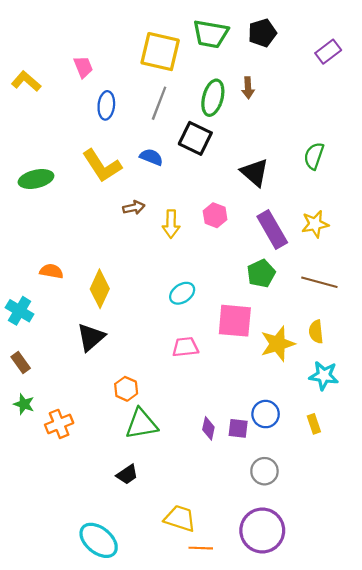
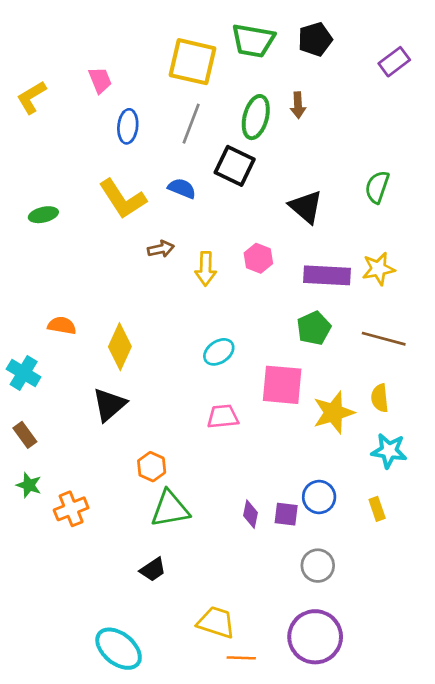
yellow L-shape: (26, 81) -> (32, 97), turned -72
green ellipse: (36, 179) -> (43, 215), size x0.7
purple rectangle: (272, 230) -> (327, 275), turned -57

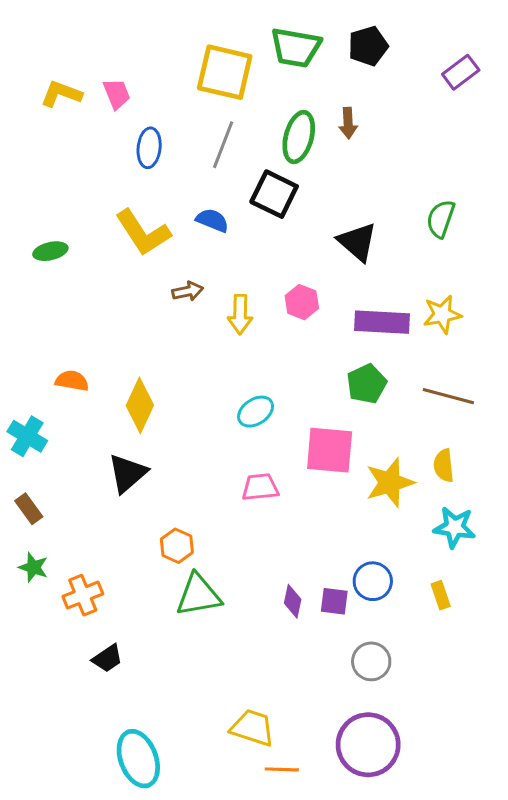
yellow L-shape: (32, 97) -> (61, 94), moved, turned 52
black trapezoid: (153, 570) -> (107, 658), moved
cyan ellipse: (119, 649) -> (138, 759), turned 30

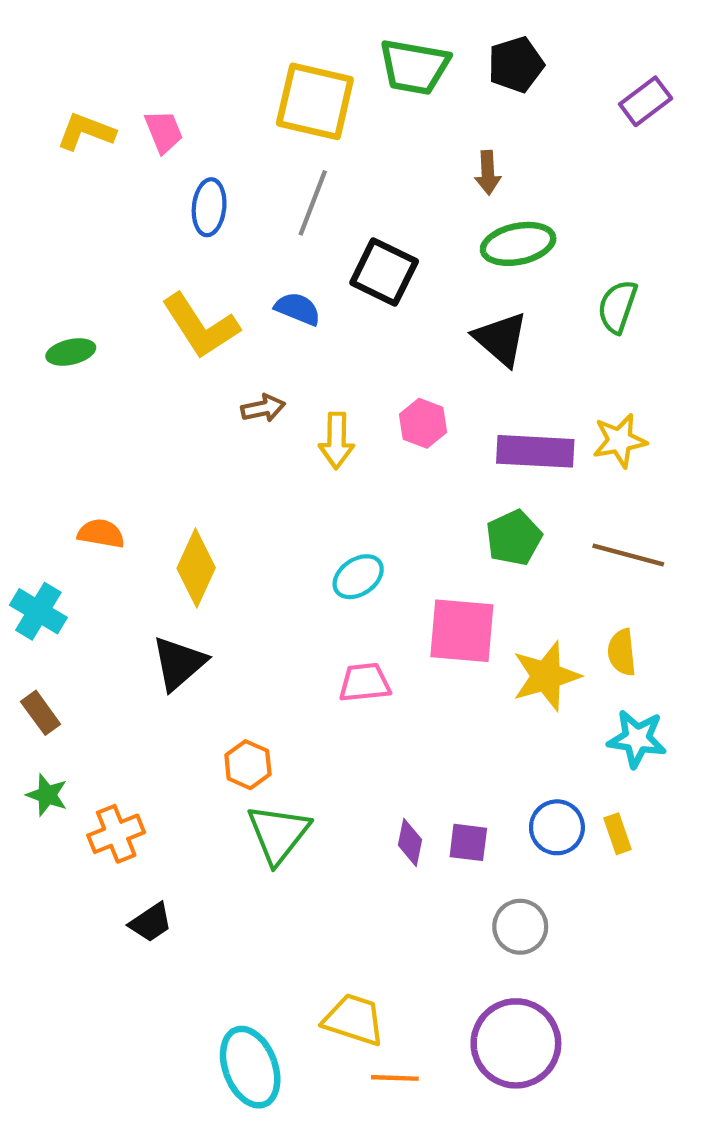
green ellipse: (299, 137) -> (518, 244), moved, turned 63
blue circle: (373, 581) -> (557, 827), moved
green triangle: (198, 595) -> (278, 834), turned -42
cyan ellipse: (138, 759) -> (250, 1067), moved

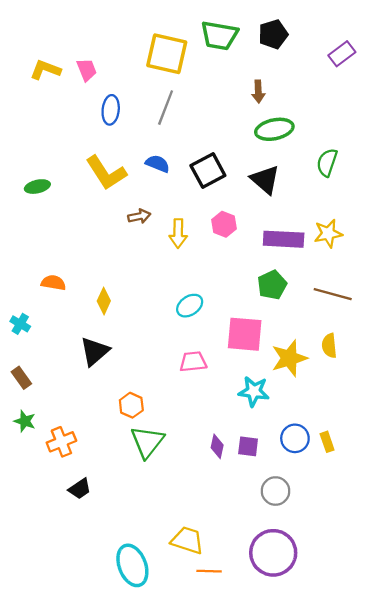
black square: (384, 272) -> (208, 170), moved, turned 36
yellow diamond: (196, 568) -> (104, 301), size x0.7
cyan cross: (38, 611) -> (20, 324), size x0.7
cyan star: (637, 739) -> (254, 391), moved

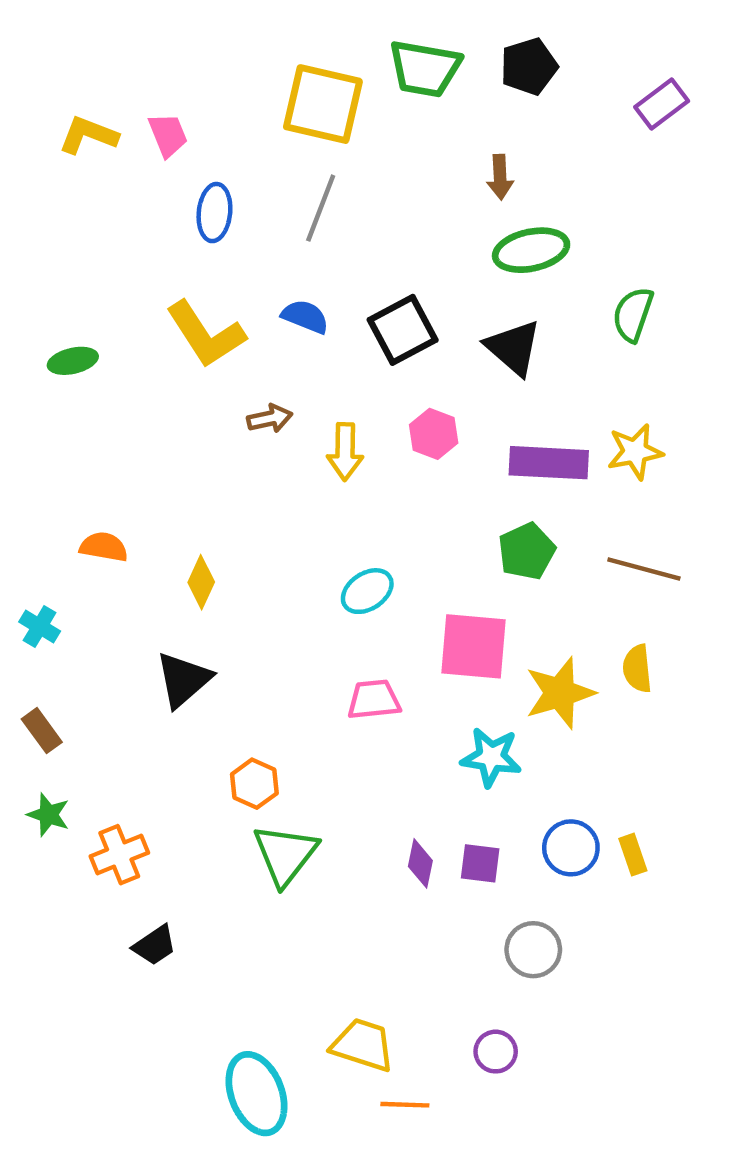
purple circle: (273, 553) -> (496, 1052), moved, size x0.5

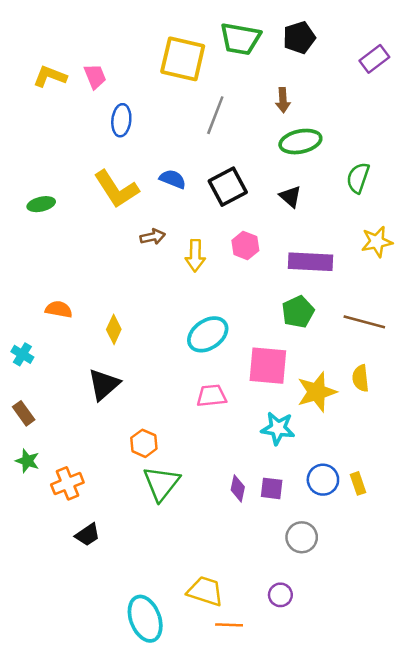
gray line: (321, 208) -> (215, 115), moved
black triangle: (513, 348) -> (290, 197), size x0.7
yellow star: (635, 452) -> (377, 242), moved
cyan ellipse: (367, 591) -> (208, 334), size x1.4

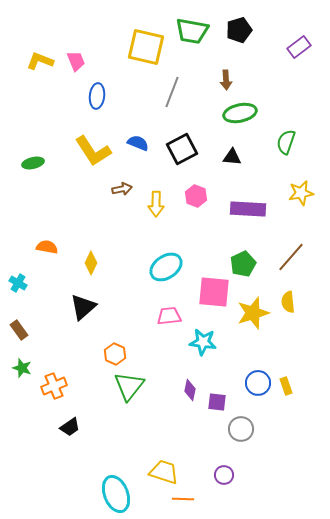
black triangle: (290, 197) -> (232, 157), turned -36
green pentagon: (298, 312) -> (243, 264), moved
brown line: (364, 322) -> (291, 257), turned -64
cyan star: (278, 428) -> (203, 342), moved
purple square: (272, 488) -> (217, 402), moved

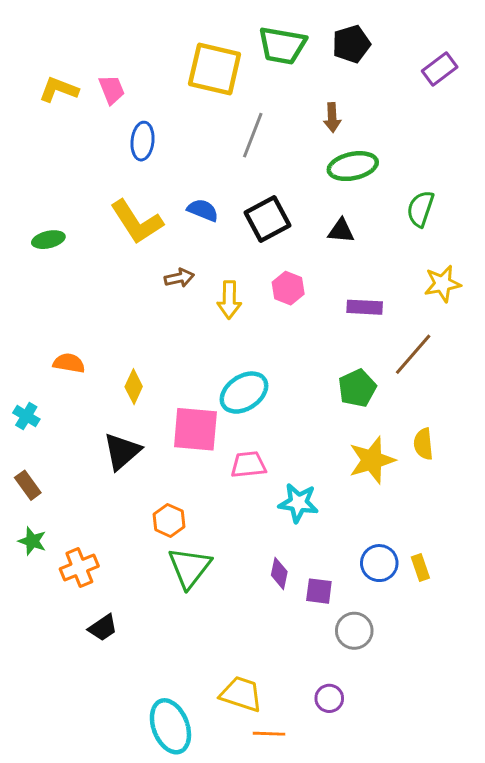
purple rectangle: (248, 209) -> (365, 307), size x0.7
brown line: (291, 257) -> (413, 354), moved
pink square: (214, 292) -> (195, 429), moved

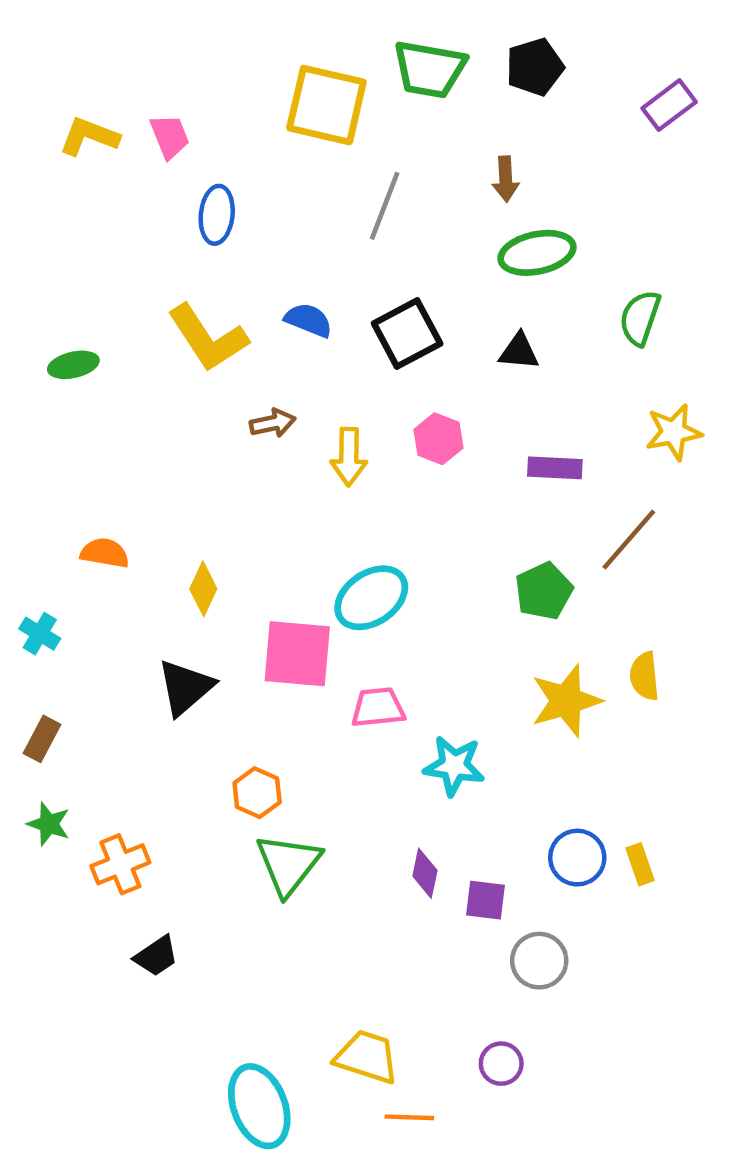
brown rectangle: (28, 485) -> (42, 739), turned 64

